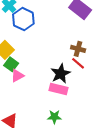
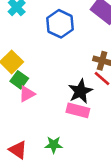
blue hexagon: (23, 19) -> (60, 24), moved
green star: (54, 117) -> (54, 145), moved

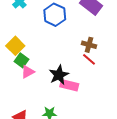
black star: (80, 91) -> (59, 75), moved

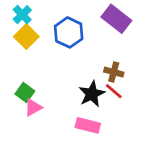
yellow square: (15, 46) -> (26, 37), moved
black star: (59, 75) -> (92, 94), moved

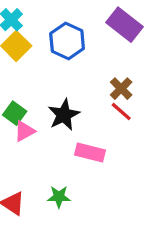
brown cross: (114, 72) -> (121, 89), turned 30
black star: (92, 94) -> (64, 115), moved

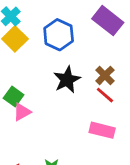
black star: (64, 115) -> (67, 80), moved
pink rectangle: (90, 152) -> (102, 130), moved

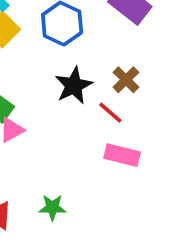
red line: (105, 95) -> (110, 113), moved

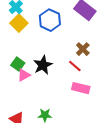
black star: (74, 86) -> (43, 65), moved

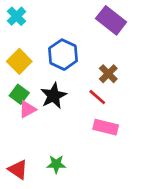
blue hexagon: (50, 20) -> (63, 55), moved
yellow square: (19, 23) -> (19, 61), moved

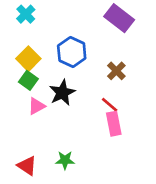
green square: (19, 94) -> (28, 80), moved
red line: (97, 97) -> (110, 105), moved
pink rectangle: (106, 127) -> (114, 124), turned 65

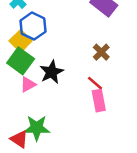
blue hexagon: (72, 52) -> (33, 26), moved
green square: (28, 80) -> (21, 61), size x1.5
green star: (65, 160) -> (37, 128), moved, size x1.5

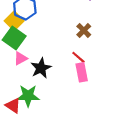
black star: (52, 72) -> (41, 68), moved

